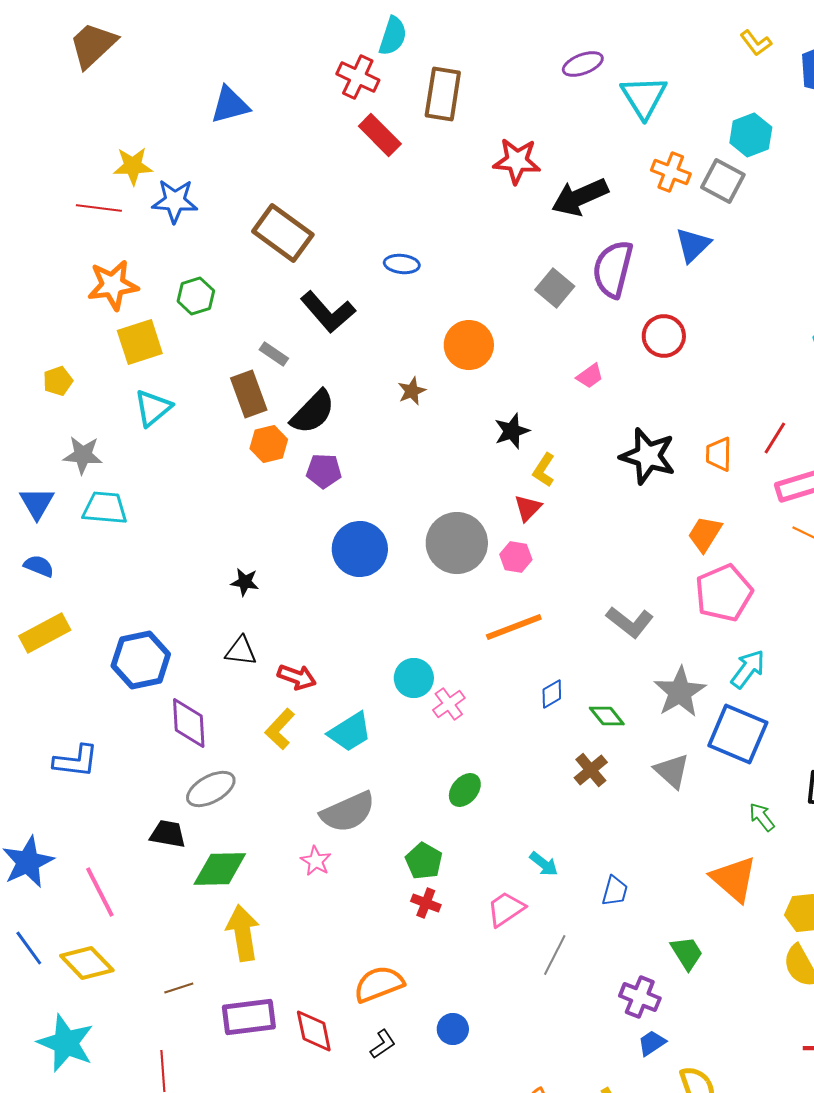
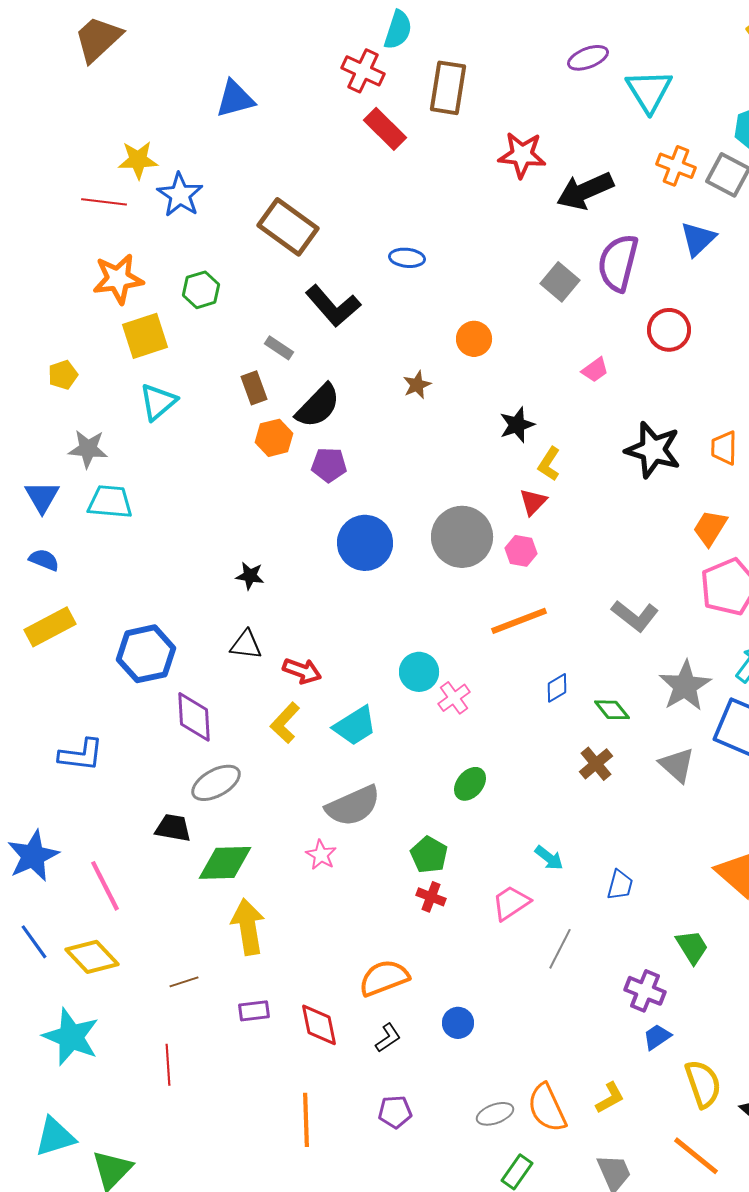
blue star: (175, 201) -> (180, 195), turned 30
orange circle: (469, 345) -> (474, 339), size x0.7
brown rectangle: (249, 394) -> (254, 388), size x0.7
purple rectangle: (249, 1017) -> (254, 1011), size x0.6

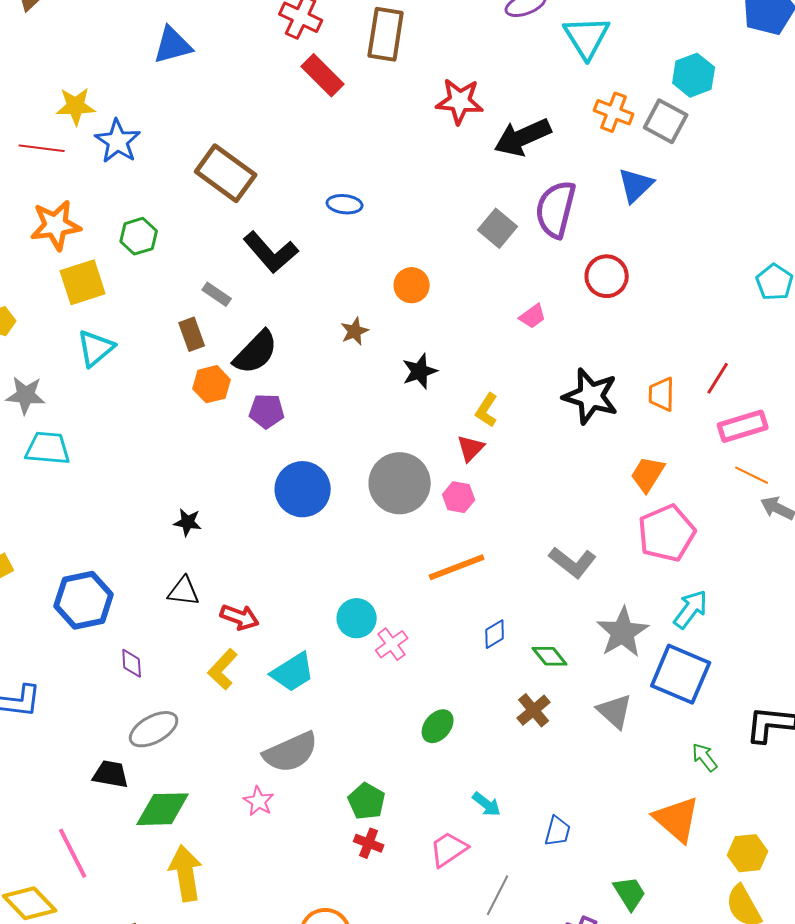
black star: (517, 425) -> (420, 371), moved
purple diamond: (194, 717) -> (132, 663), size x0.6
green ellipse: (470, 784) -> (438, 726), moved
pink line: (105, 886) -> (73, 853), moved

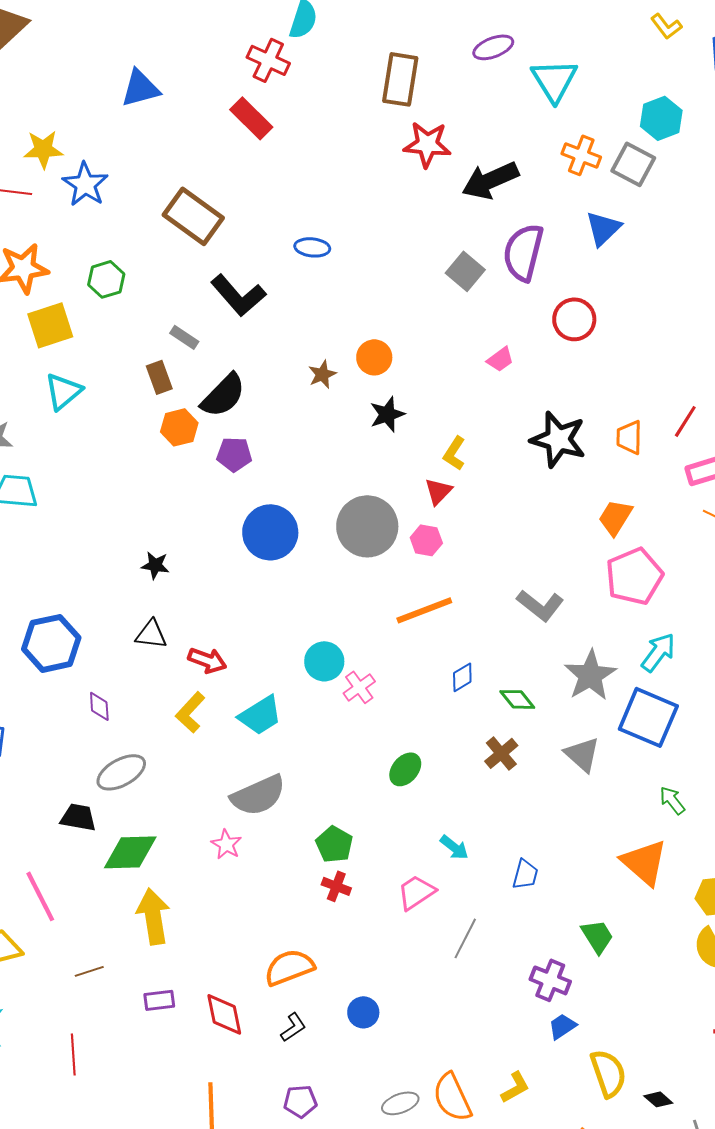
brown rectangle: (386, 34) -> (400, 79), moved
red rectangle: (323, 75) -> (251, 118), moved
orange circle: (412, 285) -> (374, 357), moved

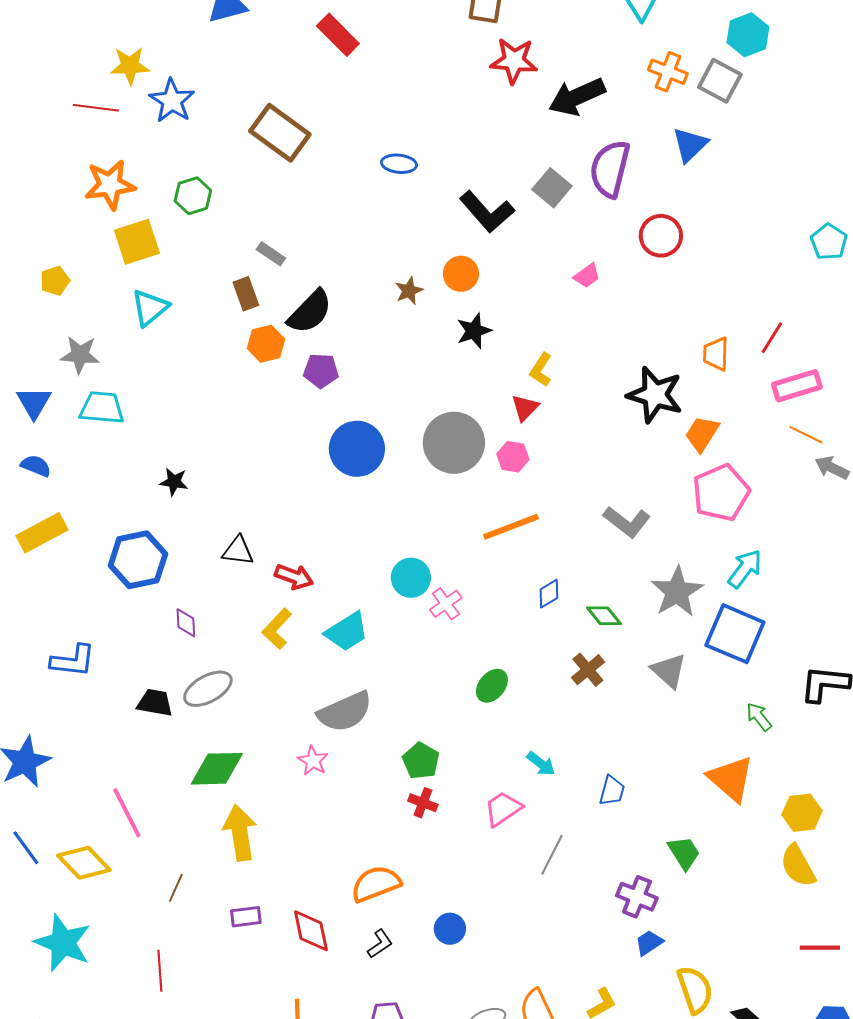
black L-shape: (238, 295) -> (487, 212), moved
black star: (558, 439) -> (655, 395), moved
black star: (155, 565) -> (174, 482), moved
black trapezoid: (78, 817) -> (155, 703), moved
brown line: (89, 971) -> (176, 888), turned -48

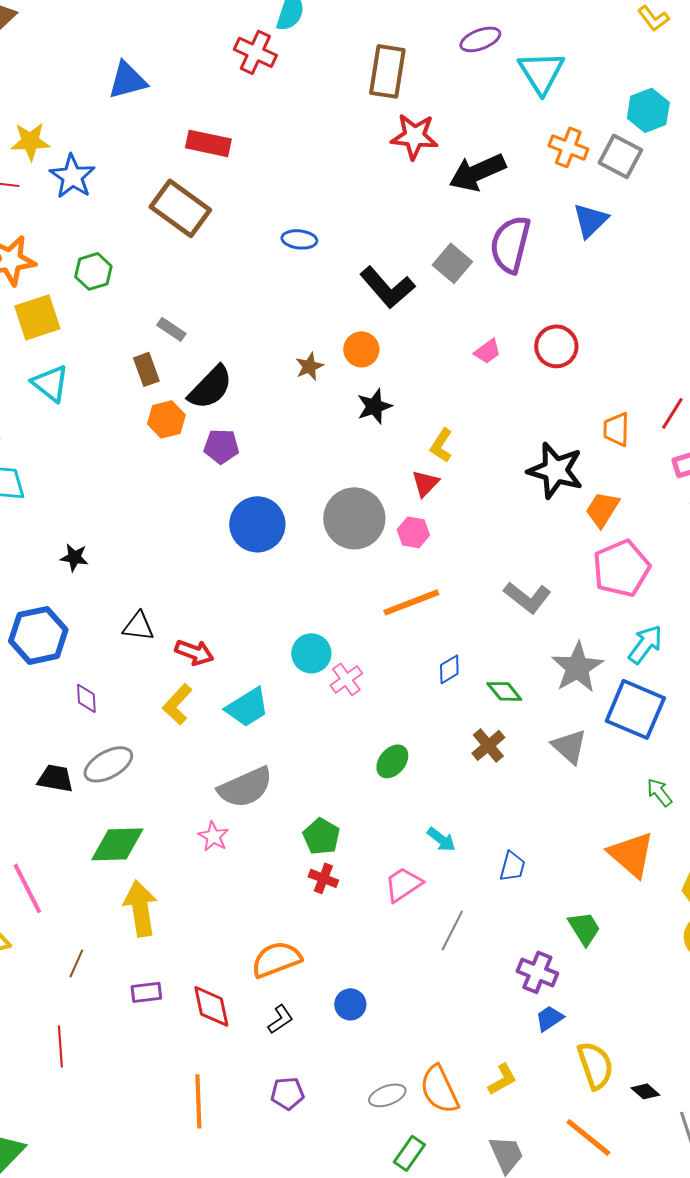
red rectangle: (338, 35) -> (208, 143), moved, turned -33
red circle: (661, 236) -> (556, 346), moved
cyan triangle: (150, 308) -> (50, 383), turned -42

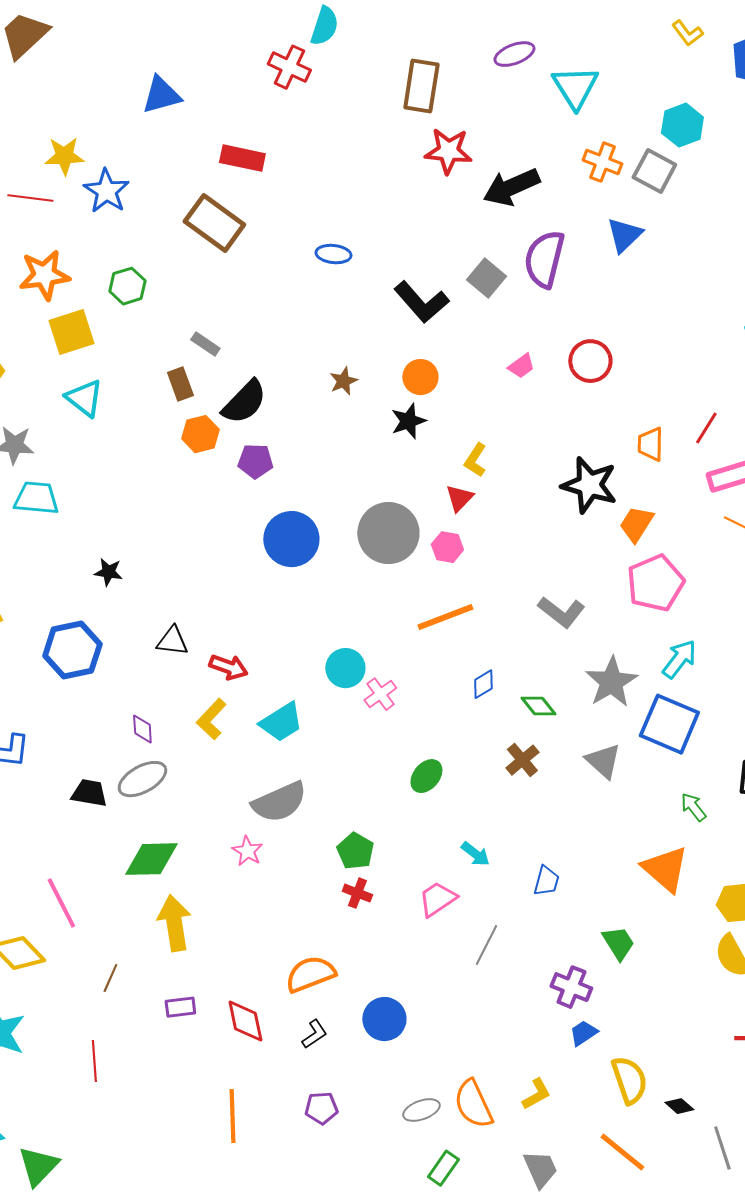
orange circle: (361, 349) -> (420, 377), moved
purple diamond: (86, 698) -> (142, 729), moved
blue circle: (350, 1004) -> (384, 1019), size x1.4

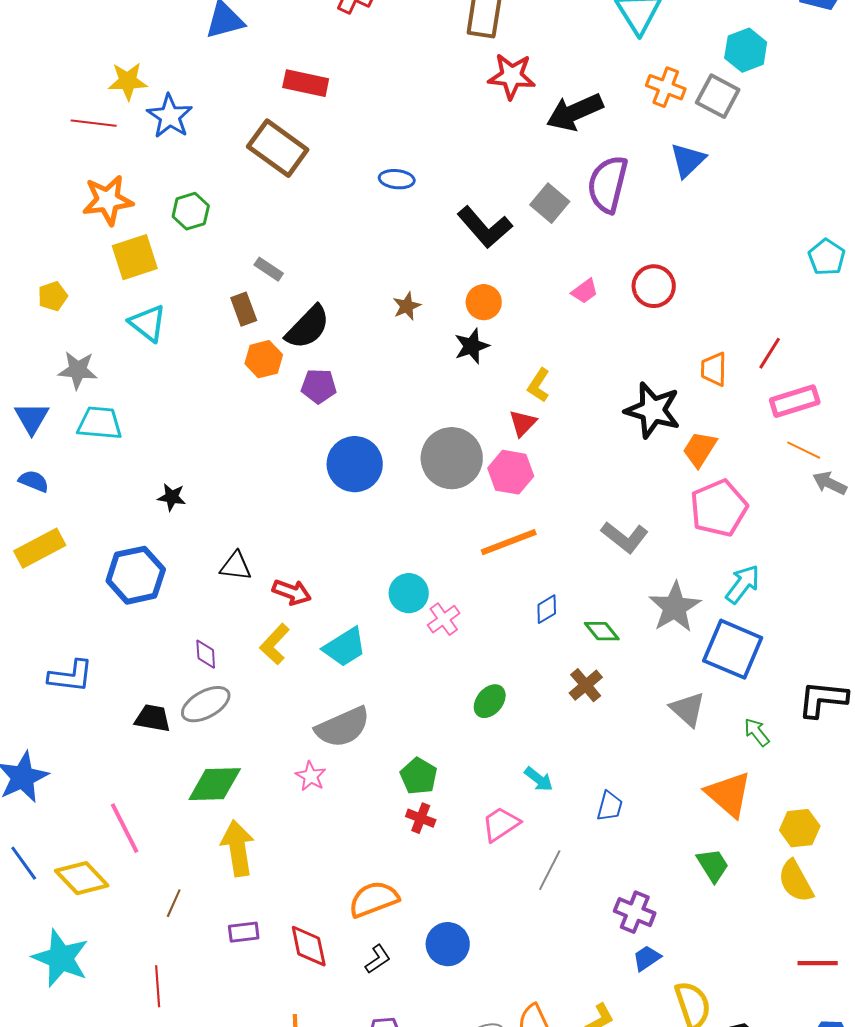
pink hexagon: (447, 547) -> (511, 472), size x1.4
gray triangle: (603, 761) -> (688, 709), moved
green trapezoid: (618, 943) -> (713, 865), moved

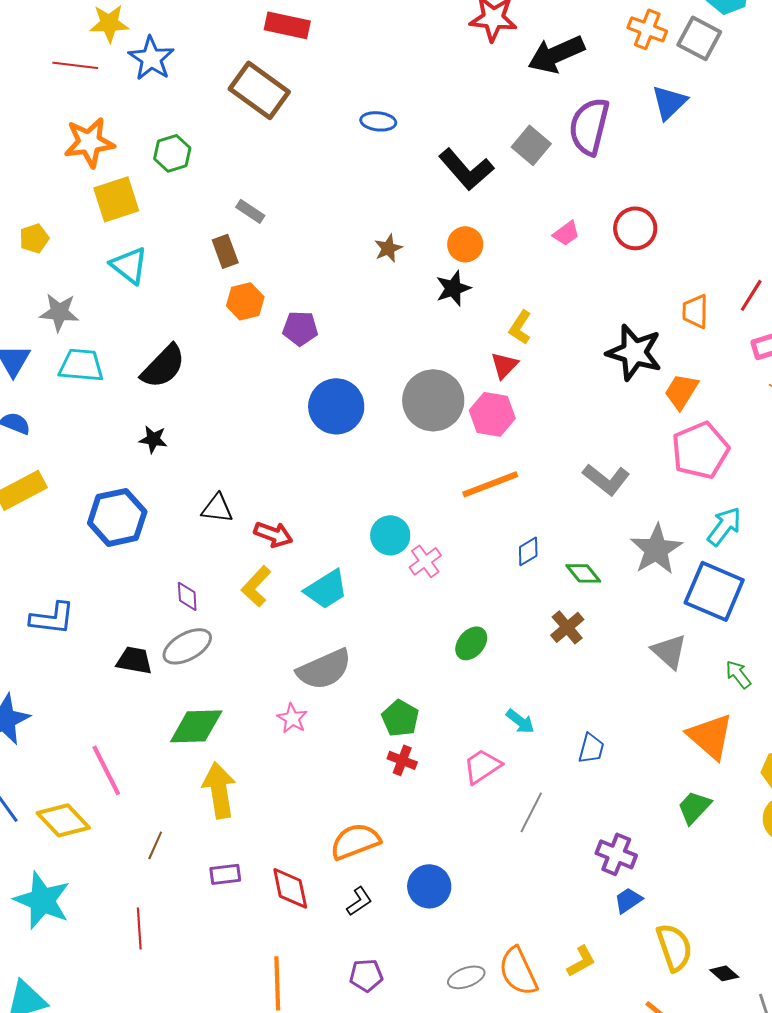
black semicircle: (308, 327) -> (163, 366), moved
green trapezoid: (713, 865) -> (694, 807), turned -105

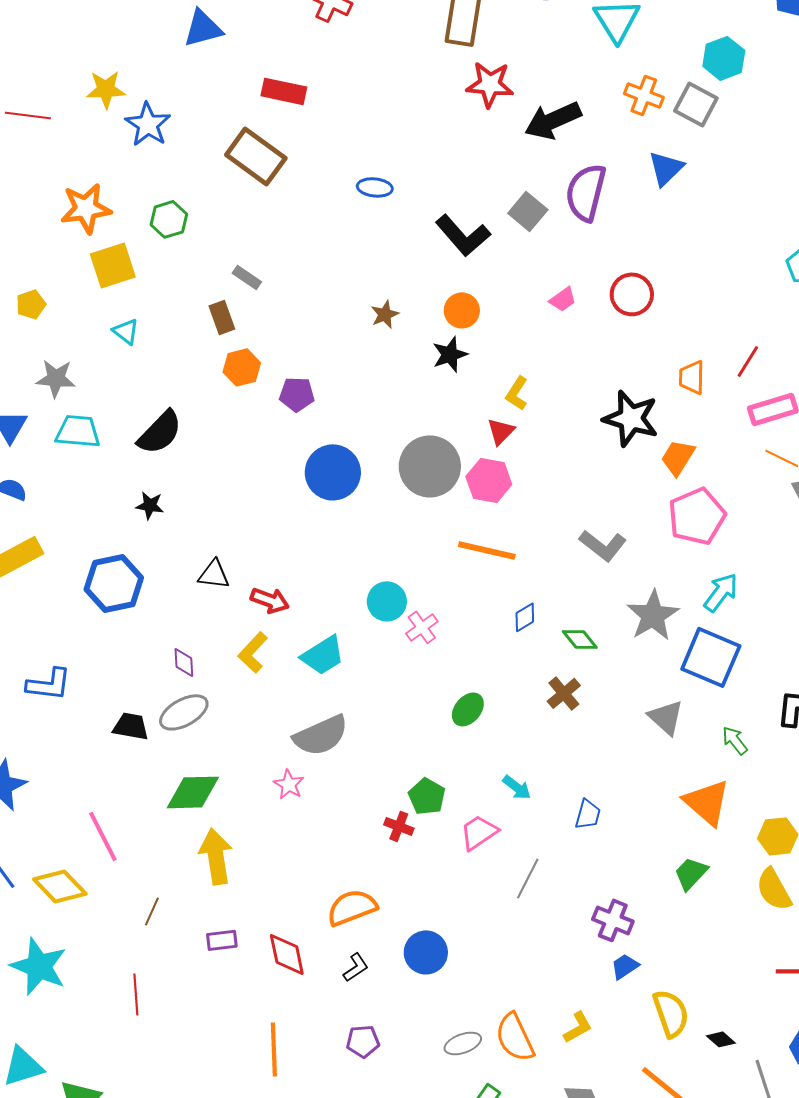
red line: (75, 65) -> (28, 115), moved
cyan triangle: (129, 265) -> (126, 331), size x0.7
orange line: (490, 484) -> (487, 550), turned 34
green pentagon: (400, 718) -> (427, 796), moved

